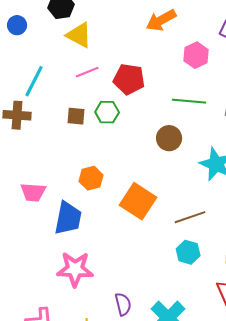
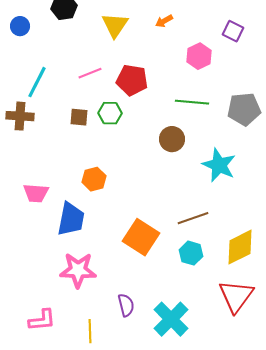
orange arrow: (161, 20) -> (164, 21), size x0.6
yellow triangle: (79, 35) -> (115, 25), moved, turned 36
orange square: (138, 201) -> (141, 237), moved

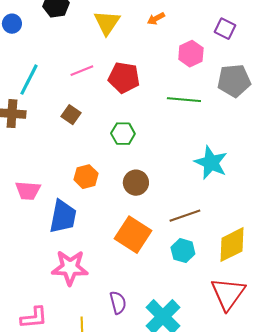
gray pentagon: (244, 109) -> (234, 81), moved
green hexagon: (110, 113) -> (123, 134), moved
brown square: (79, 117) -> (71, 115), turned 30
brown circle: (172, 139) -> (136, 183), moved

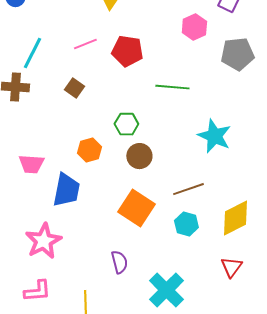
green line: (184, 100) -> (172, 87), moved
green hexagon: (123, 134) -> (126, 124), moved
pink star: (70, 268) -> (43, 241), moved, turned -30
red triangle: (228, 294) -> (231, 267), size x0.6
purple semicircle: (118, 303) -> (119, 262), moved

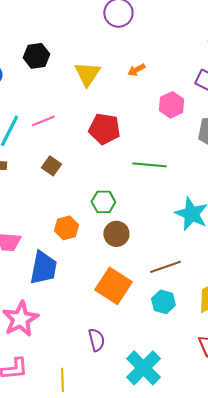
pink line: (85, 44) -> (43, 121), moved

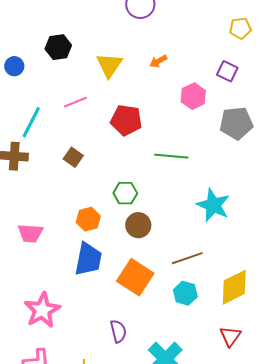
pink line: (43, 121) -> (75, 102), moved
blue trapezoid: (43, 268) -> (88, 259), moved

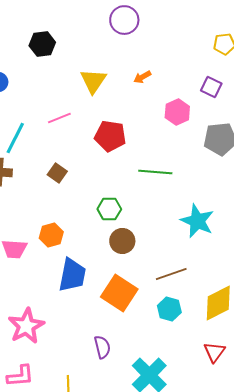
black hexagon: (58, 47) -> (42, 44), moved
orange hexagon: (88, 219) -> (51, 235), moved

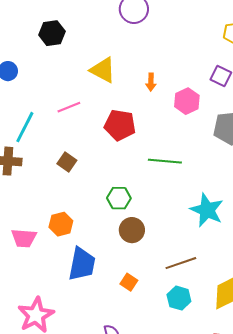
orange arrow: (142, 77) -> (151, 82), moved, turned -60
yellow triangle: (93, 81) -> (103, 70), turned -36
orange square: (119, 293) -> (129, 282), size x0.5

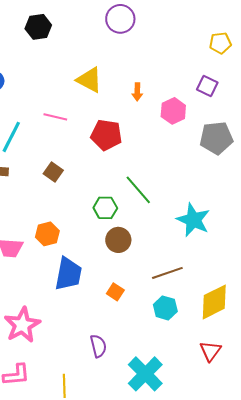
black hexagon: (52, 33) -> (38, 27), moved
pink line: (69, 107) -> (55, 117), turned 35
green line: (165, 161) -> (138, 190), moved, turned 44

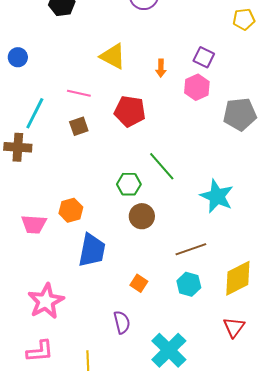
purple square: (207, 86) -> (204, 57), moved
brown square: (53, 172) -> (79, 126), moved, turned 36
orange square: (115, 292) -> (139, 283), moved

